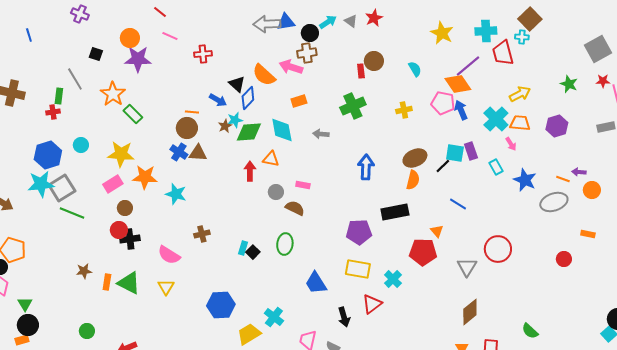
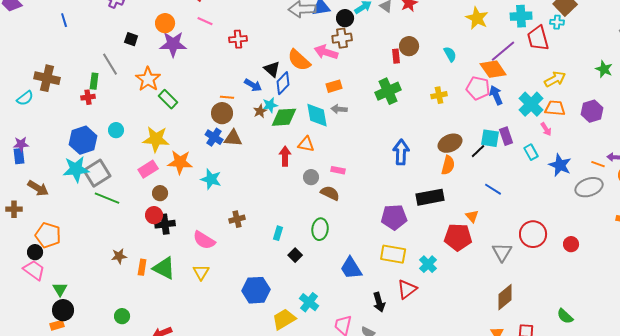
gray arrow: (321, 134) -> (339, 109), moved
black square: (253, 252) -> (295, 255), moved
red circle: (564, 259) -> (571, 244), moved

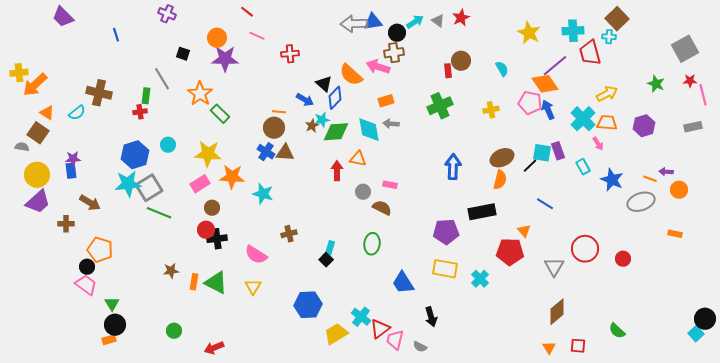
black square: (295, 255) -> (326, 260), moved
red triangle: (407, 289) -> (380, 329), moved

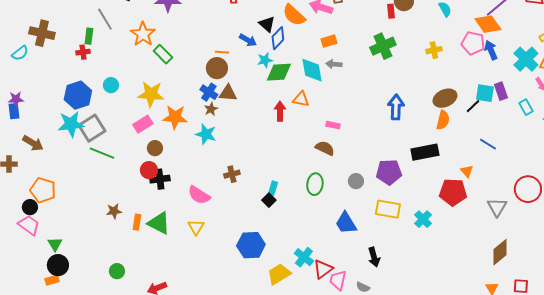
brown star: (312, 126) -> (211, 109), moved
gray circle: (363, 192) -> (356, 181), moved

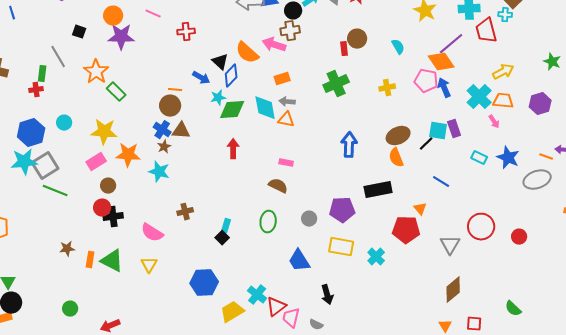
orange triangle: (301, 99) -> (286, 120), moved
cyan rectangle: (526, 107) -> (479, 158), moved, turned -35
orange semicircle: (443, 120) -> (396, 158), turned 144

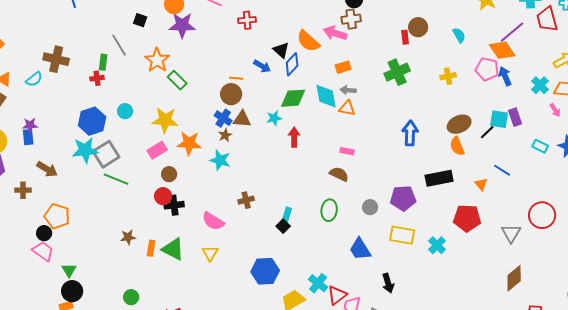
cyan cross: (479, 97) -> (540, 85), size x0.7
cyan star: (218, 98) -> (274, 118), moved
orange triangle: (420, 209) -> (481, 184), moved

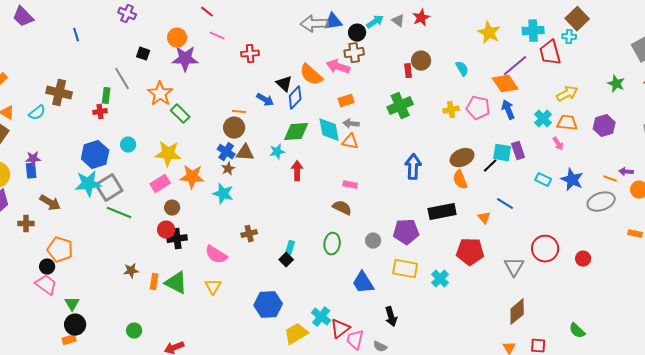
pink pentagon: (487, 69) -> (478, 108), moved

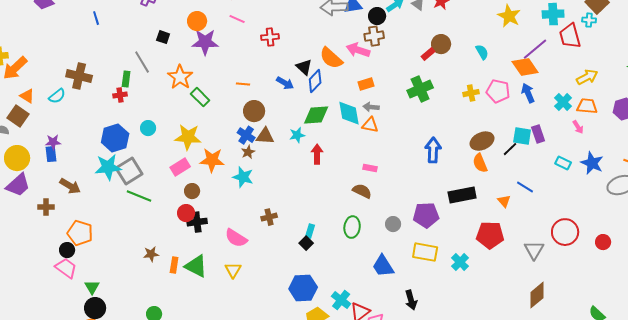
red rectangle: (408, 71) -> (428, 54), turned 56
orange line: (239, 112) -> (243, 84), moved
blue hexagon: (268, 305) -> (303, 288), moved

